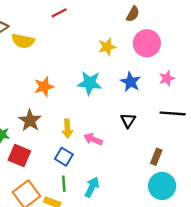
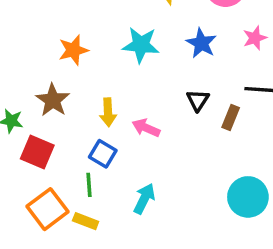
brown rectangle: (156, 157) -> (231, 117), moved
green line: (64, 184) -> (89, 185), moved

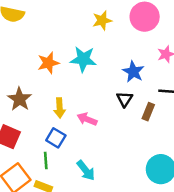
blue star: (201, 43) -> (133, 72), moved
orange star: (73, 50) -> (48, 63), moved
cyan arrow: (144, 199) -> (86, 170), turned 115

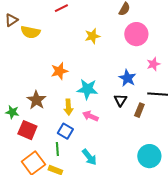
yellow star: (102, 20) -> (92, 36), moved
cyan star: (83, 59) -> (87, 89), moved

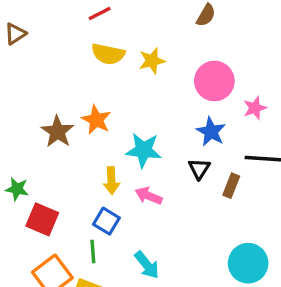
yellow semicircle: (30, 32) -> (108, 54), moved
pink circle: (136, 34) -> (214, 81), moved
orange star: (59, 71) -> (96, 120), turned -30
brown star: (36, 100) -> (57, 132), moved

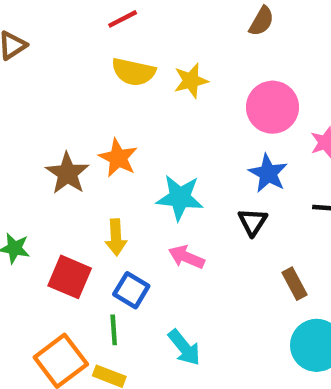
yellow arrow: (111, 181) -> (116, 237), moved
brown rectangle: (231, 186) -> (295, 284), moved, turned -50
red square: (42, 219) -> (70, 277), moved

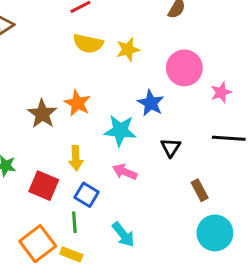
blue star: (268, 173) -> (151, 103), moved

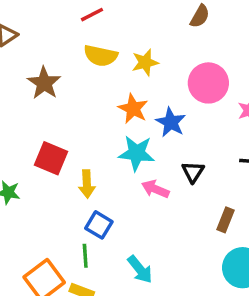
orange star: (77, 103) -> (133, 109), moved
brown star: (42, 114) -> (44, 83), moved
pink arrow: (125, 172) -> (155, 189), moved
red square: (44, 186) -> (51, 158), moved
brown rectangle: (200, 190) -> (225, 220), turned 50

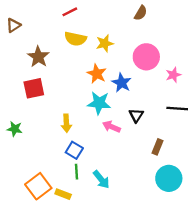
red square: (51, 158) -> (34, 88), moved, turned -35
green line: (85, 256) -> (77, 172), moved

